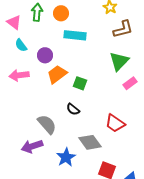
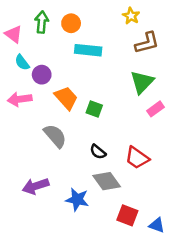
purple circle: (45, 55) -> (42, 75), moved
orange trapezoid: (57, 74) -> (66, 98), turned 85
black semicircle: (73, 109) -> (98, 152), moved
gray semicircle: (47, 124) -> (55, 136), moved
blue star: (66, 157) -> (77, 200), turned -30

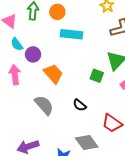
pink arrow: (20, 99) -> (15, 75), turned 90
green square: (94, 109) -> (97, 76), moved
black semicircle: (98, 152) -> (80, 105), moved

